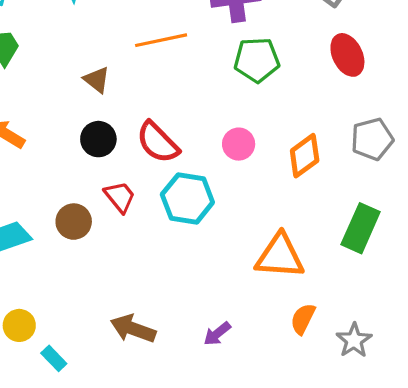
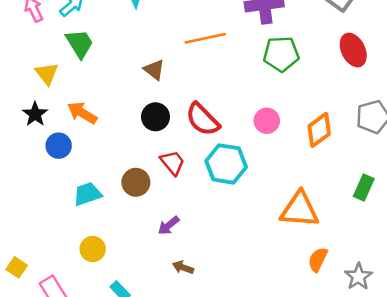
green rectangle: (361, 228) -> (364, 188), size x0.7
yellow circle: (19, 325) -> (93, 249), moved
brown arrow: (133, 329) -> (183, 267), size x0.6
purple arrow: (217, 334) -> (169, 225), moved

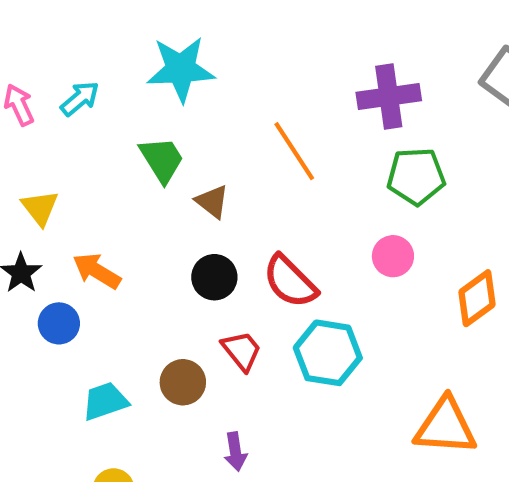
orange line: (205, 38) -> (294, 151), turned 69
green trapezoid: (80, 44) -> (162, 160), moved
pink circle: (267, 121) -> (393, 256), moved
purple arrow: (169, 225) -> (235, 452), turned -60

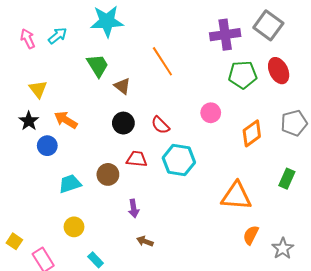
purple cross: (389, 96) -> (225, 35), moved
green pentagon: (416, 176) -> (243, 75), moved
red semicircle: (290, 281) -> (160, 125), size x0.7
red trapezoid: (242, 351) -> (137, 159), turned -45

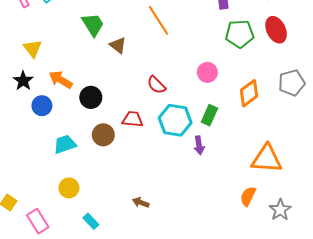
black circle: (123, 123) -> (91, 97), moved
green rectangle: (287, 179) -> (209, 115), moved
orange triangle: (236, 196) -> (267, 159), moved
purple arrow: (134, 208) -> (199, 145), moved

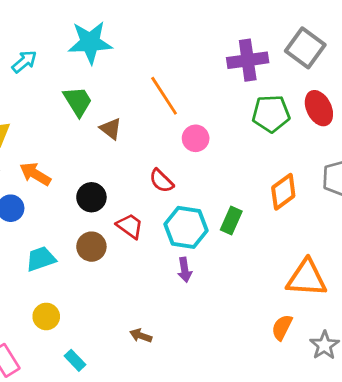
pink circle: (207, 72) -> (196, 138), moved
black circle: (91, 97) -> (91, 197), moved
red trapezoid: (132, 119) -> (130, 226), turned 30
purple arrow: (199, 145) -> (185, 270), moved

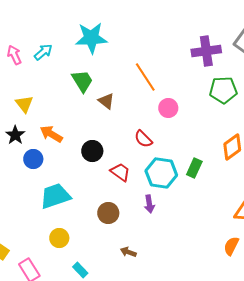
brown circle: (91, 247) -> (108, 213), moved
cyan trapezoid: (41, 259) -> (55, 196), size x1.4
purple arrow: (185, 270) -> (149, 204), moved

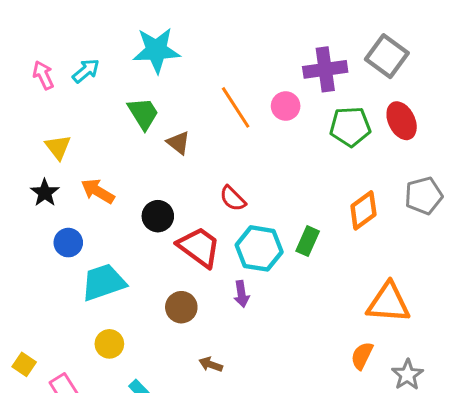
pink circle: (168, 108) -> (286, 106), moved
blue circle: (33, 159) -> (68, 243), moved
red trapezoid: (120, 172) -> (199, 247), size x1.5

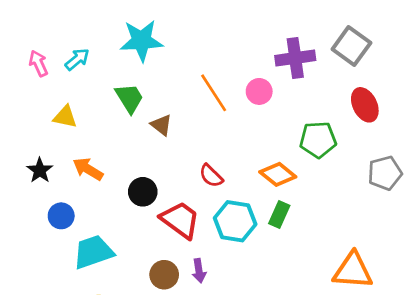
green pentagon: (350, 127) -> (318, 140), moved
yellow triangle: (58, 147) -> (65, 117), moved, turned -40
orange diamond: (363, 210) -> (278, 174), moved, turned 75
purple arrow: (242, 294) -> (199, 271), moved

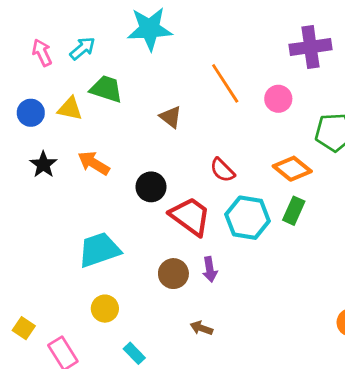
pink circle: (259, 91) -> (278, 99), moved
green trapezoid: (129, 98) -> (106, 89), moved, turned -40
blue circle: (61, 216) -> (31, 113), moved

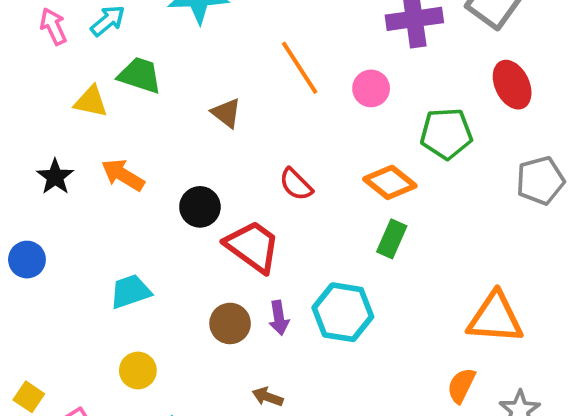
blue circle: (31, 113) -> (27, 260), moved
cyan hexagon: (248, 218) -> (343, 312), moved
cyan trapezoid: (99, 250) -> (130, 292), size x0.7

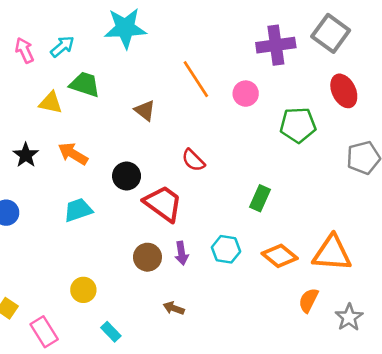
orange diamond: (390, 182) -> (280, 256), moved
cyan trapezoid: (130, 292) -> (78, 210), moved
cyan hexagon: (343, 312) -> (226, 249), size x0.7

